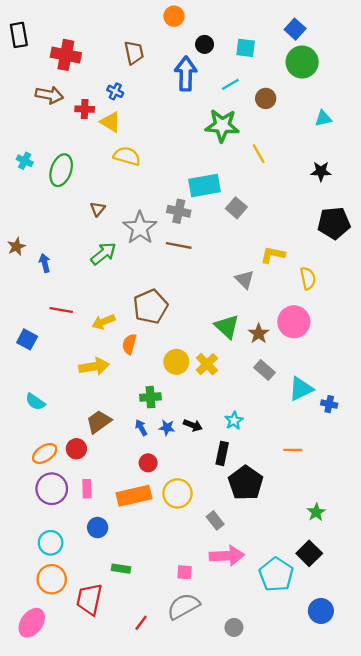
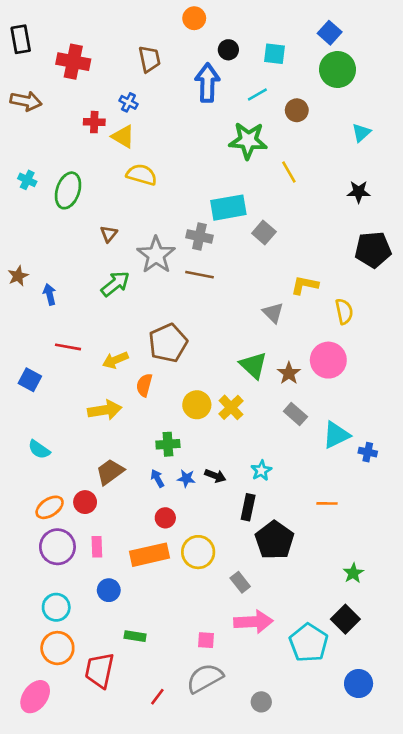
brown arrow: (49, 95) -> (26, 101), moved
cyan triangle: (323, 118) -> (361, 133), turned -30

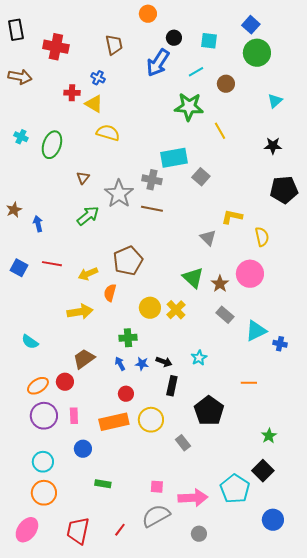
blue arrow: (207, 83) -> (158, 63), turned -148
blue square: (30, 380) -> (19, 268), moved
black rectangle: (248, 507) -> (172, 386), moved
pink arrow: (253, 622) -> (193, 498), moved
red trapezoid: (100, 670) -> (78, 531), moved

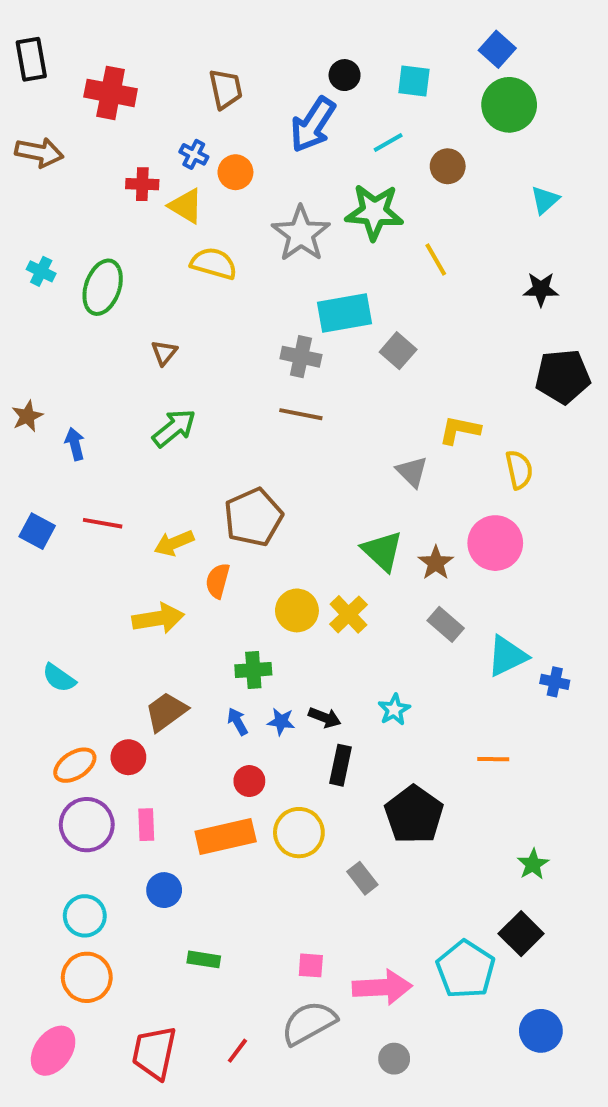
orange circle: (148, 14) -> (235, 172), moved
gray star: (119, 194) -> (301, 234), moved

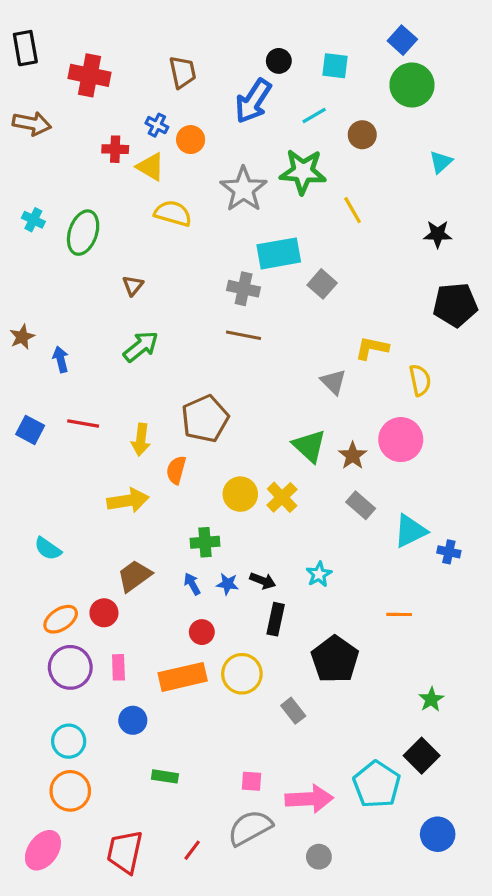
yellow arrow: (174, 543) -> (141, 440), turned -60

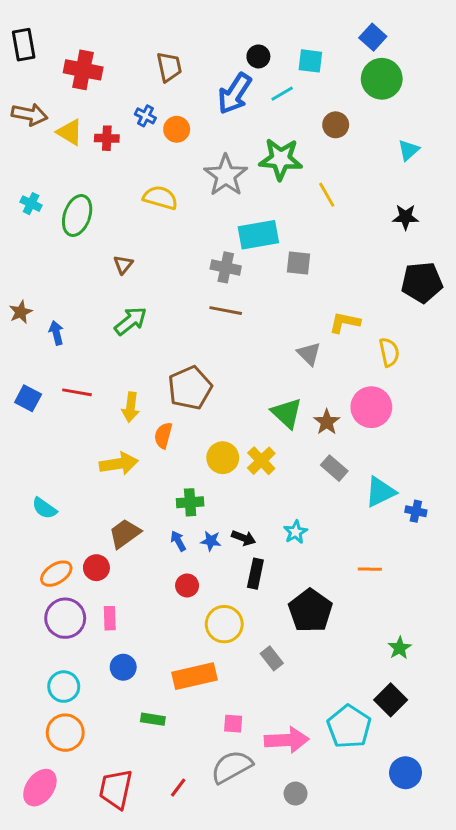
cyan line: (314, 115) -> (282, 94), moved
yellow triangle: (150, 167) -> (70, 132), moved
gray square: (322, 284) -> (299, 263), turned -35
orange rectangle: (183, 677) -> (194, 676), moved

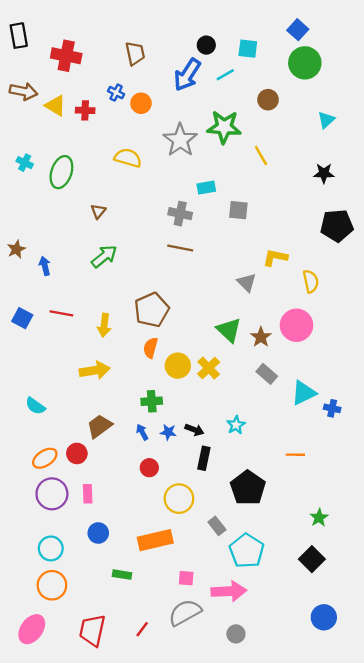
cyan rectangle: (258, 235) -> (206, 188), size x0.6
orange semicircle: (163, 435) -> (150, 348), moved
cyan pentagon: (349, 727) -> (247, 551), moved

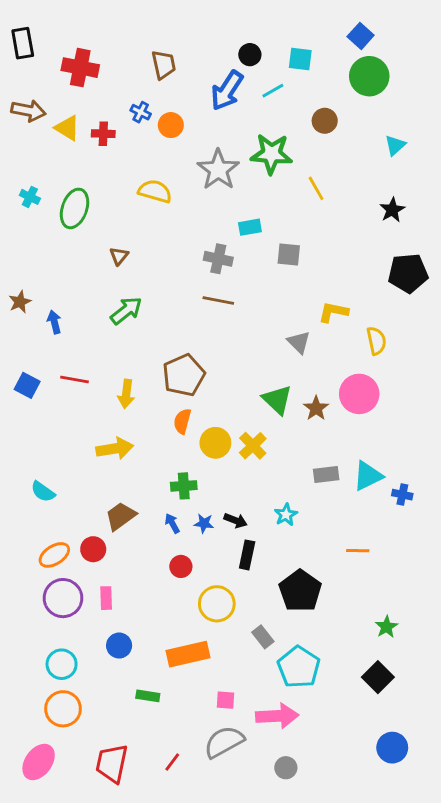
black star: (324, 173) -> (392, 210), turned -30
gray rectangle: (267, 374) -> (326, 474), moved, turned -48

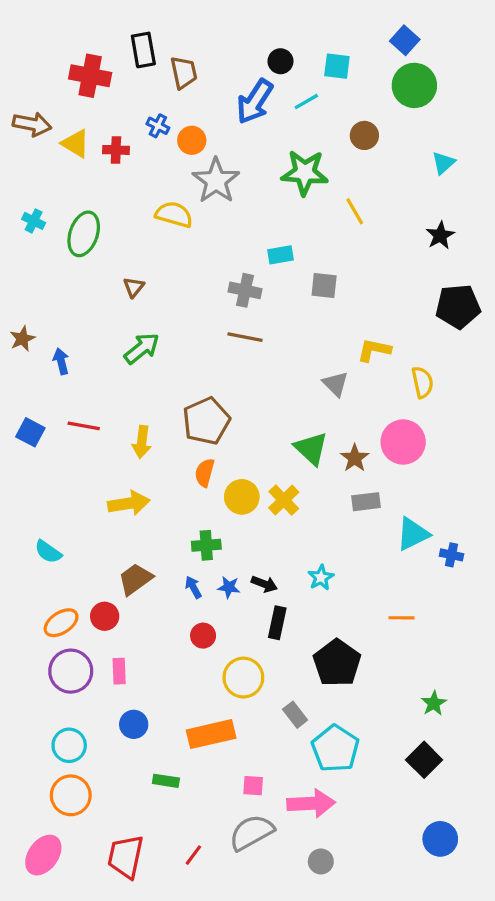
black rectangle: (23, 43) -> (143, 50), moved
gray star: (218, 170) -> (216, 181), moved
gray rectangle: (326, 474) -> (366, 502), moved

